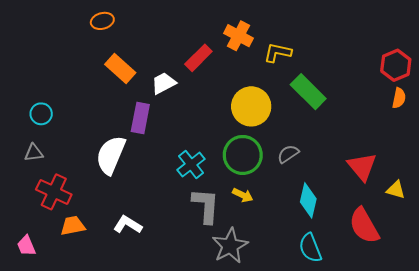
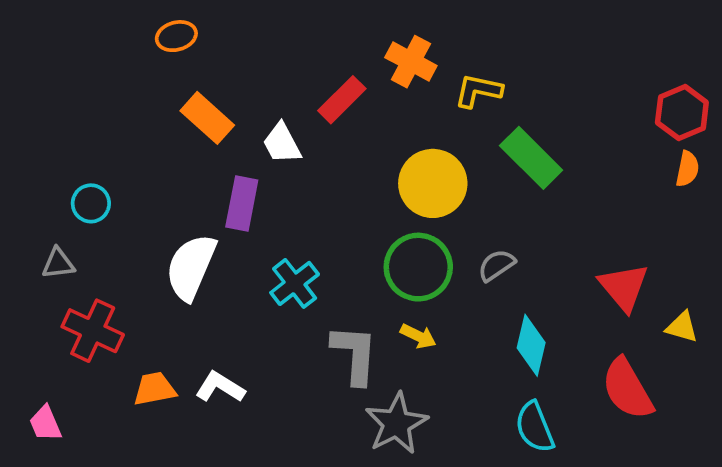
white trapezoid: (164, 83) -> (282, 143), turned -90
cyan circle: (41, 114) -> (91, 203), moved
cyan cross: (191, 164) -> (295, 283), moved
orange trapezoid: (73, 226) -> (155, 389), moved

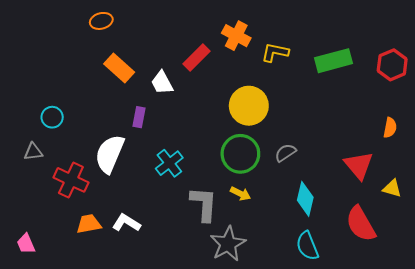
green rectangle: (531, 158) -> (334, 61), moved, turned -60
orange semicircle: (687, 169) -> (390, 128), moved
purple rectangle: (242, 203) -> (139, 117), size x0.7
red cross: (93, 331) -> (71, 180), moved

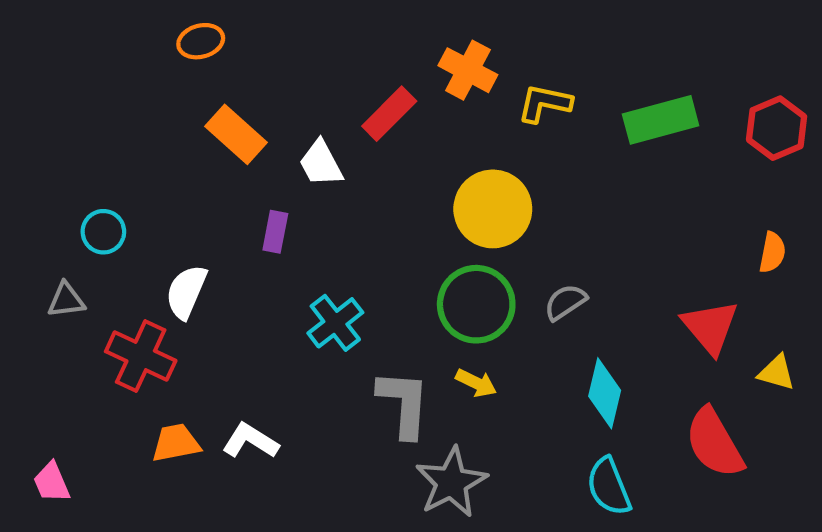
white semicircle: (110, 154) -> (186, 292), moved, size x0.7

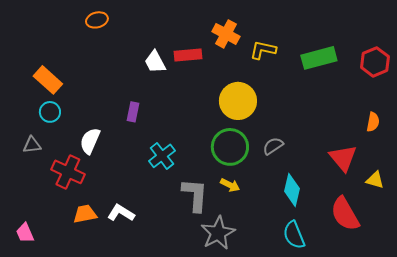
red rectangle: (389, 114) -> (188, 55), turned 40
orange rectangle: (236, 134) -> (48, 80), moved
white trapezoid: (321, 163) -> (155, 62), moved

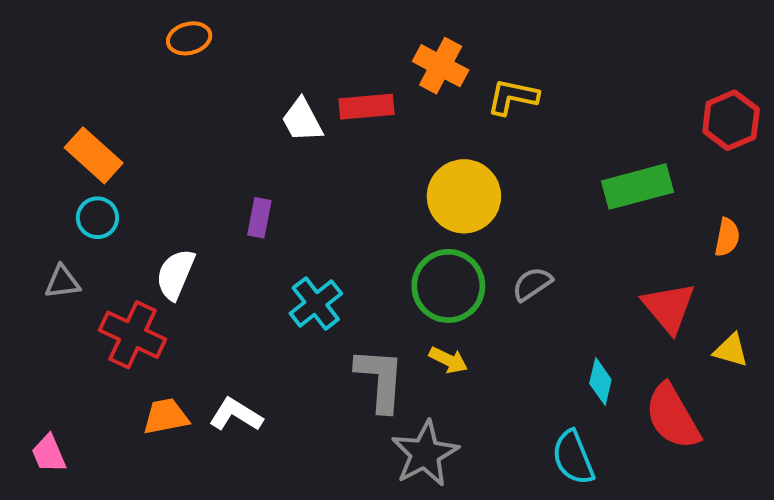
green rectangle: (319, 58) -> (637, 187), moved
cyan diamond: (292, 190) -> (600, 381), moved, size x0.7

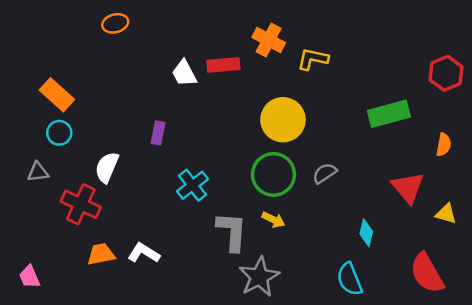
red semicircle: (673, 417) -> (427, 273), moved

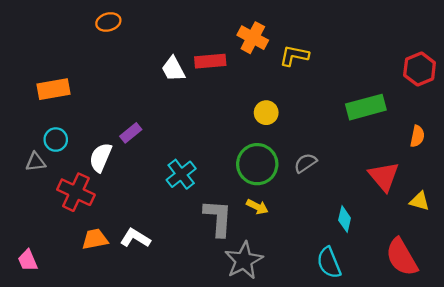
orange rectangle: (57, 95) -> (54, 89), turned -52
yellow circle: (283, 120) -> (266, 113), size x0.6
cyan circle: (59, 133) -> (56, 140), moved
purple rectangle: (158, 133) -> (131, 133), moved, turned 40

